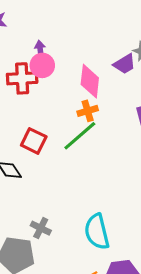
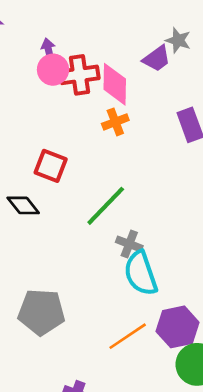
red cross: (22, 78) -> (80, 75), moved
green line: (80, 136) -> (106, 206), moved
gray cross: (41, 228) -> (129, 244), moved

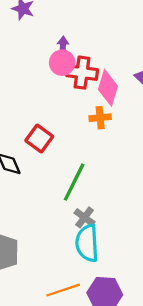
green line: (106, 206) -> (74, 182), turned -33

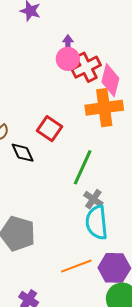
red cross: (82, 73) -> (86, 67), turned -32
orange cross: (100, 118) -> (104, 108), size x1.8

